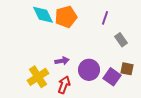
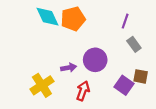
purple line: (105, 18) -> (125, 21), moved
purple circle: (89, 70) -> (95, 60), moved
red arrow: (64, 85) -> (83, 91), moved

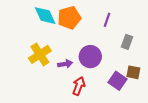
purple line: (125, 21) -> (107, 20), moved
gray rectangle: (134, 44) -> (127, 42), turned 56
yellow cross: (42, 85) -> (40, 54), moved

